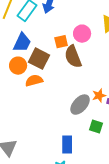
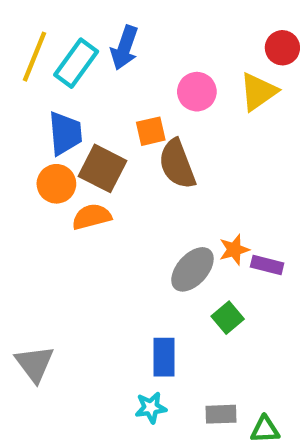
pink circle: (82, 34) -> (197, 92), moved
blue trapezoid: (22, 43) -> (65, 133), turned -30
green square: (96, 127) -> (228, 318), turned 32

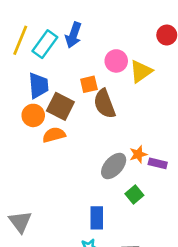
yellow triangle: (258, 92) -> (141, 71), moved

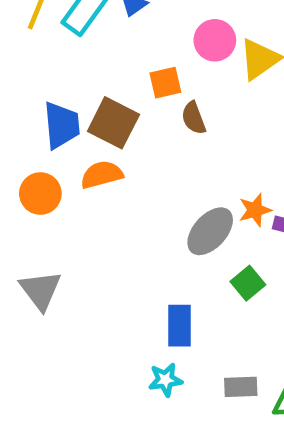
blue trapezoid: (38, 86) -> (62, 125), moved
brown semicircle: (105, 104) -> (194, 118), size x0.6
orange circle: (33, 115) -> (40, 194), moved
gray triangle: (20, 222) -> (40, 290), moved

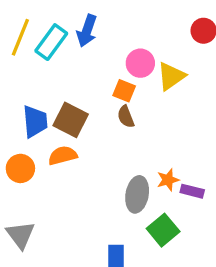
orange square: (165, 83) -> (124, 91), moved, turned 35
gray ellipse: (210, 231) -> (137, 194), turned -32
green square: (248, 283) -> (163, 230), size x1.4

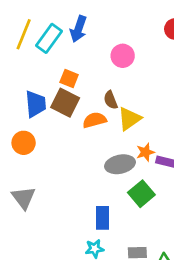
yellow triangle: (171, 76) -> (129, 119), moved
orange square: (124, 91) -> (69, 79), moved
orange semicircle: (63, 156) -> (95, 120), moved
gray ellipse: (137, 194) -> (120, 164), turned 68

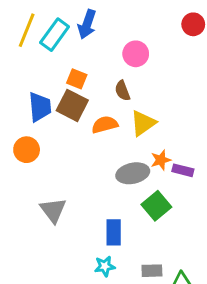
brown semicircle: (111, 100) -> (122, 91), moved
gray triangle: (24, 198) -> (53, 210), moved

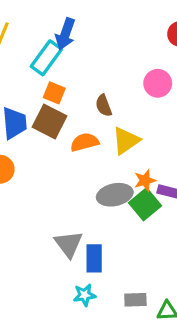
cyan rectangle: (55, 35) -> (46, 58), moved
pink circle: (136, 54) -> (158, 83), moved
green square: (156, 206) -> (145, 204), moved
gray triangle: (53, 210) -> (69, 244), moved

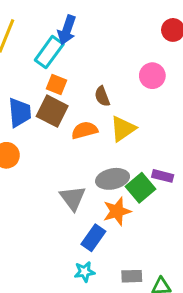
orange star: (145, 180) -> (117, 211), moved, size x1.4
gray triangle: (69, 244) -> (73, 198), moved
blue rectangle: (94, 258) -> (93, 238), turned 35

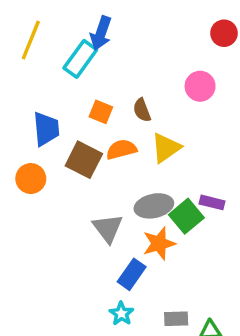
orange square: (57, 85) -> (101, 112), moved
brown square: (52, 111) -> (84, 160), moved
cyan star: (85, 272) -> (121, 314), turned -30

